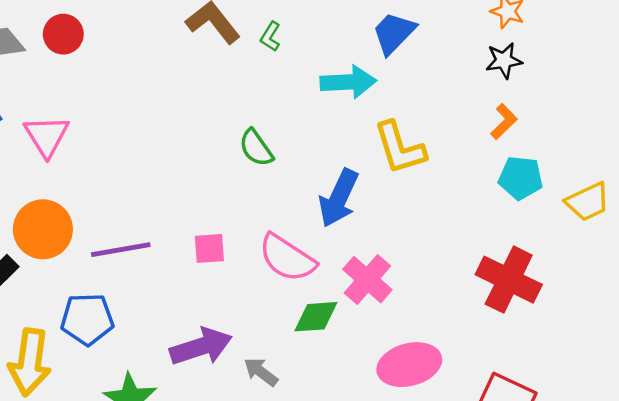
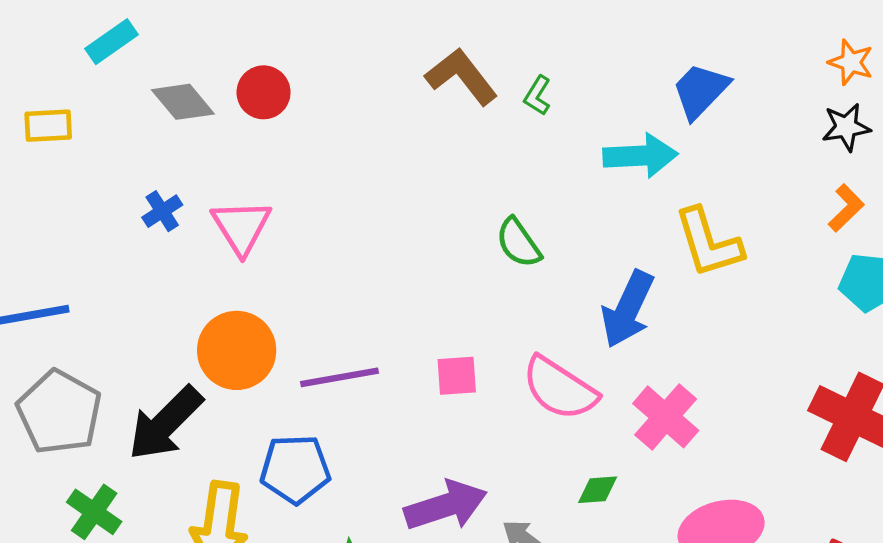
green diamond: (316, 317) -> (598, 490), moved, size x0.7

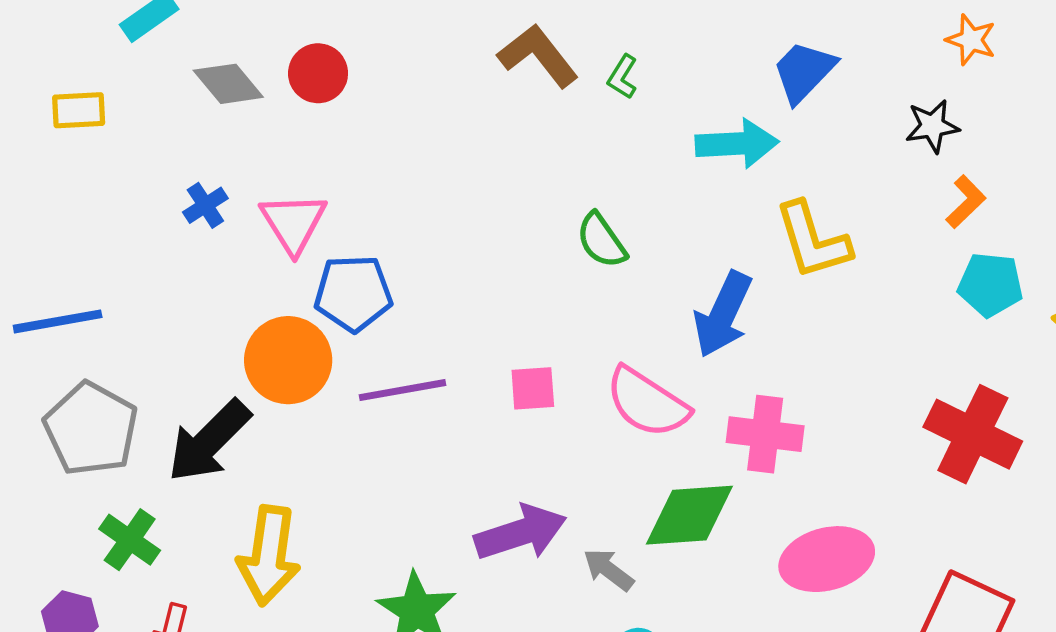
black star: (846, 127) -> (932, 126), moved
pink cross: (666, 417) -> (765, 434), turned -34
blue pentagon: (295, 469) -> (353, 293), moved
green diamond: (598, 490) -> (689, 515), size x2.0

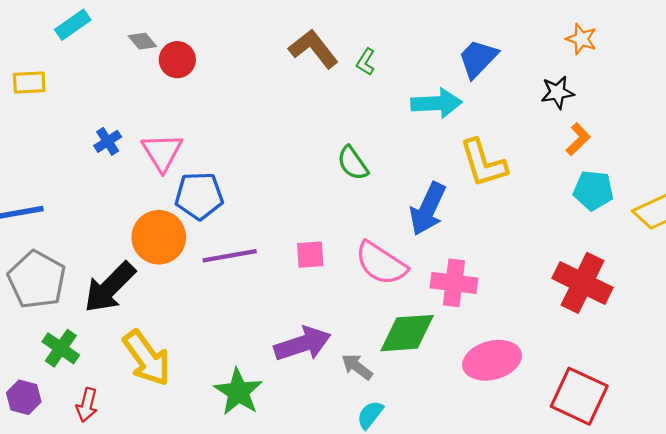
gray diamond: (228, 84) -> (142, 41), moved, size x0.7
yellow arrow: (269, 556) -> (147, 358), turned -44

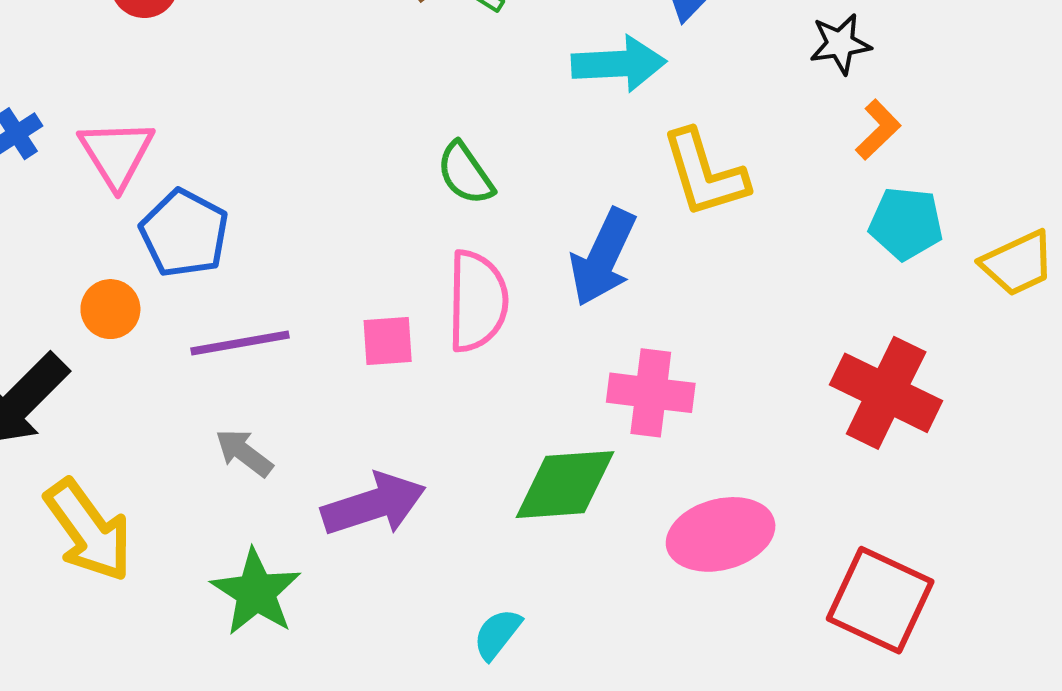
blue pentagon: (199, 196) -> (184, 233), turned 30
orange circle: (159, 237) -> (110, 309), size x0.6
pink semicircle: (381, 263) -> (477, 301), moved, turned -122
gray arrow: (357, 367) -> (244, 453), moved

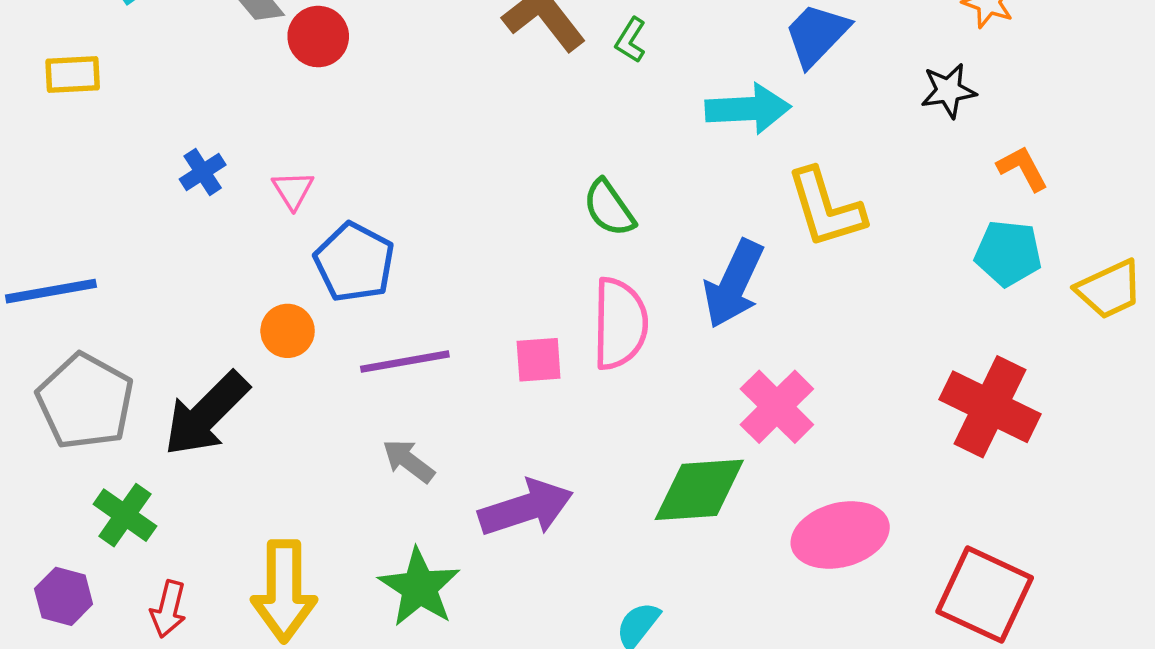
orange L-shape: (878, 130) -> (1023, 168), moved, turned -74
pink triangle: (116, 154) -> (293, 190), size x0.6
pink cross: (651, 393) -> (777, 407), turned 38
yellow arrow: (88, 530) -> (284, 591), moved, turned 36

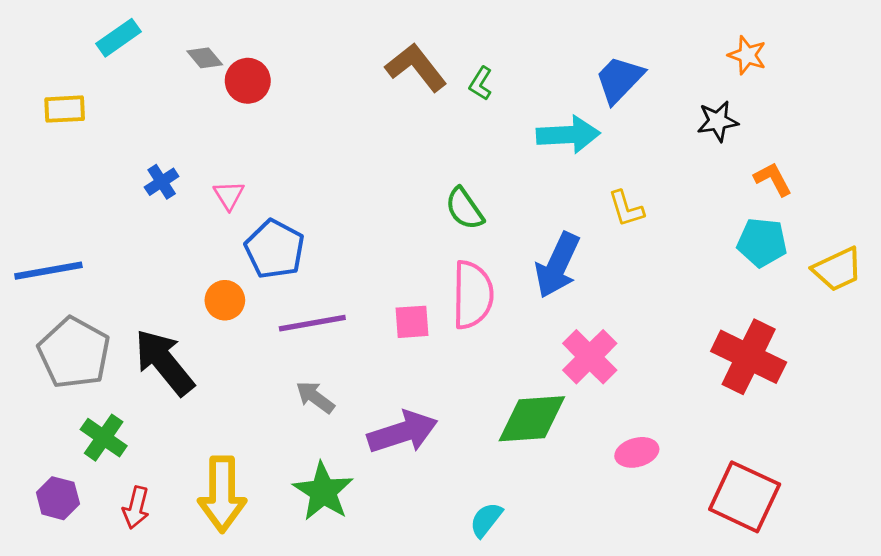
yellow L-shape: (826, 208) -> (626, 209), size x0.6
black arrow: (206, 414) -> (164, 362), turned 96
pink ellipse: (840, 535) -> (637, 452), size x0.6

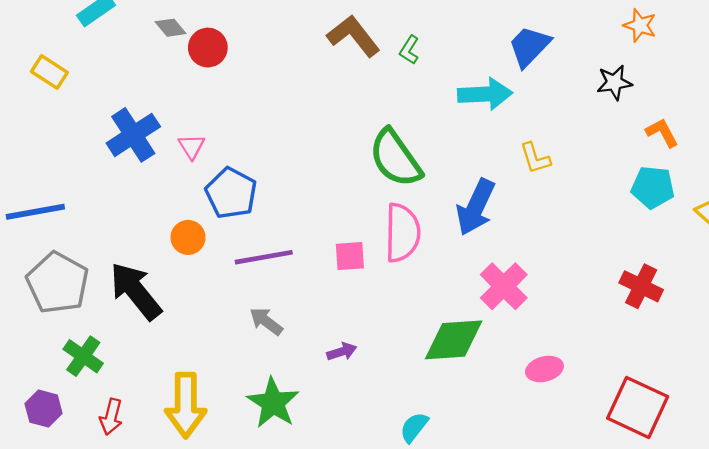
yellow rectangle: (65, 109) -> (49, 72), turned 36
blue cross: (162, 182) -> (133, 135), size x1.8
green semicircle: (465, 209) -> (395, 158), size x1.6
red cross: (749, 357) -> (641, 286), size x0.7
purple arrow: (403, 432) -> (342, 352), size x0.5

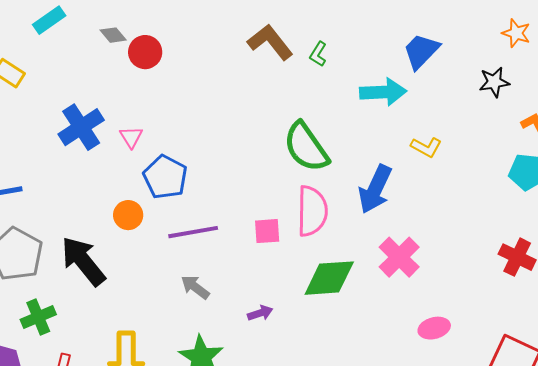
yellow L-shape: (535, 158) -> (426, 147), turned -44
green diamond: (454, 340) -> (329, 278), moved
green cross: (83, 356) -> (38, 317), turned 32

